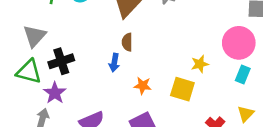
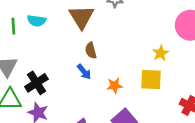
blue arrow: (114, 63) -> (84, 72), turned -35

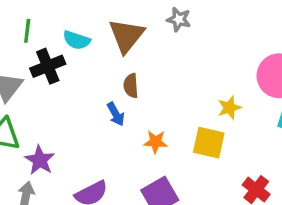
cyan semicircle: (37, 21) -> (76, 40), moved
black cross: (36, 83) -> (48, 66), moved

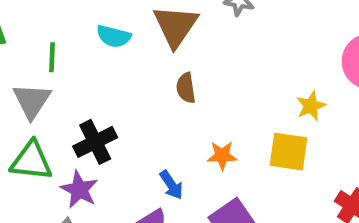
green line: (27, 31) -> (52, 57), moved
black cross: (48, 66) -> (95, 142), moved
blue arrow: (116, 114) -> (171, 185), moved

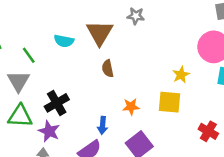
green line: (52, 57) -> (29, 55), turned -35
blue arrow: (171, 185) -> (103, 125), turned 42

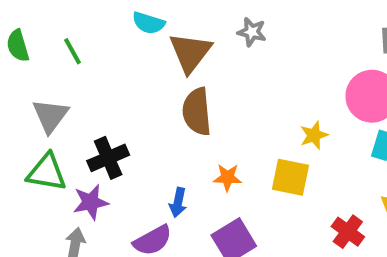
cyan semicircle: (64, 41) -> (148, 23), moved
green line: (29, 55) -> (73, 51), moved
brown semicircle: (108, 69) -> (197, 112), size x1.6
purple star: (49, 131) -> (91, 202), turned 30

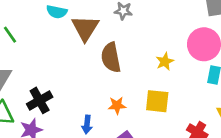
brown semicircle: (197, 112) -> (111, 57), moved
yellow star: (314, 135) -> (165, 61), moved

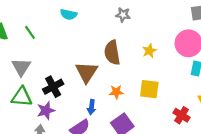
brown triangle: (85, 28) -> (87, 72), moved
yellow star: (165, 61) -> (149, 51), moved

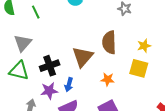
yellow square: (149, 89) -> (139, 68), moved
blue arrow: (92, 107) -> (69, 85), moved
purple star: (46, 111) -> (49, 91), moved

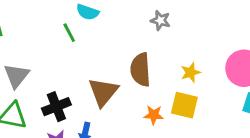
green line: (36, 12) -> (69, 33), moved
orange star: (108, 79) -> (154, 115), moved

